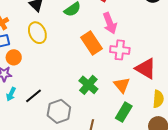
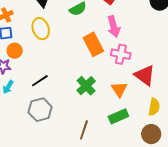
black line: (33, 96) -> (40, 81), moved
gray hexagon: (59, 111) -> (40, 110), moved
green rectangle: (124, 112) -> (118, 116), turned 30

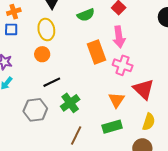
orange circle: (15, 51) -> (42, 54), moved
black line: (40, 81) -> (52, 82), moved
green cross: (86, 86) -> (70, 103), moved

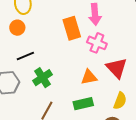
orange triangle: (116, 100) -> (89, 77), turned 42

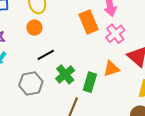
pink cross: (97, 43) -> (115, 34), turned 36
green rectangle: (83, 104) -> (90, 82), moved, turned -54

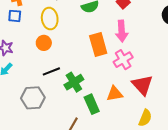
green cross: (65, 74) -> (74, 82), moved
green rectangle: (90, 82) -> (92, 104), turned -48

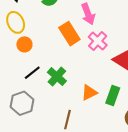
orange circle: (44, 43) -> (24, 44), moved
orange triangle: (115, 94) -> (89, 93), moved
green rectangle: (92, 104) -> (113, 96), moved, turned 60

